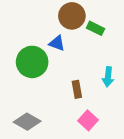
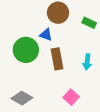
green rectangle: (96, 28) -> (89, 23), moved
brown rectangle: (77, 89) -> (57, 59), moved, size x1.5

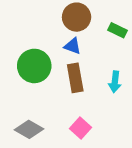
blue triangle: (46, 35) -> (73, 46), moved
pink square: (71, 97) -> (80, 128), moved

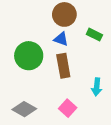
green rectangle: (117, 30) -> (94, 35), moved
cyan arrow: (115, 82) -> (97, 87), moved

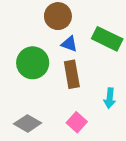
brown circle: (64, 14) -> (58, 16), moved
green rectangle: (94, 35) -> (107, 39), size x1.6

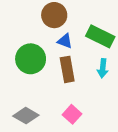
cyan arrow: (110, 98) -> (103, 68), moved

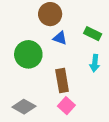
green rectangle: (100, 36) -> (93, 34), size x0.7
brown rectangle: (67, 69) -> (62, 81), moved

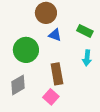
pink square: (66, 106) -> (51, 97), moved
gray diamond: (24, 107) -> (18, 85), moved, turned -60

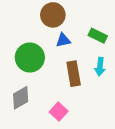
blue triangle: (55, 35) -> (63, 40), turned -32
brown rectangle: (57, 74) -> (74, 74), moved

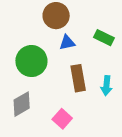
cyan arrow: (100, 67) -> (106, 86), moved

